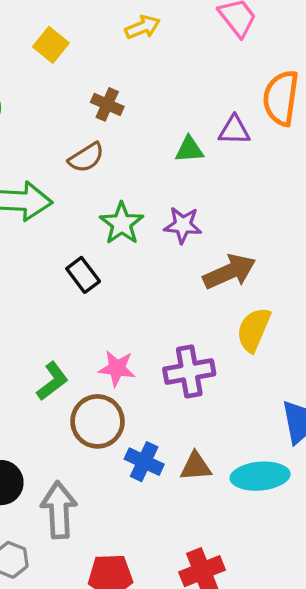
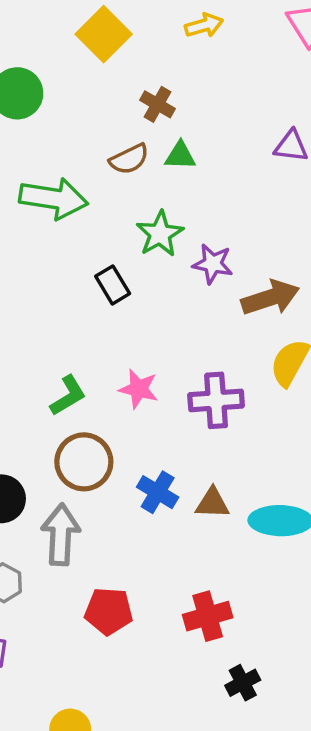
yellow square: (51, 45) -> (104, 34), size x1.4
green triangle: (189, 149) -> (180, 156), moved
purple star: (183, 225) -> (213, 264), moved
brown circle: (98, 421) -> (84, 462), moved

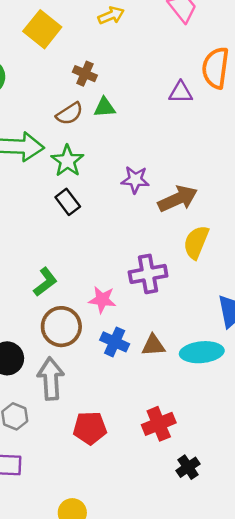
green star: (160, 234) -> (67, 161), moved
pink star: (139, 389) -> (102, 300), moved

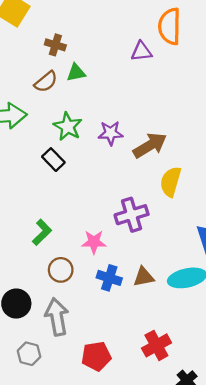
green star: (67, 161) -> (68, 127), moved
brown circle: (61, 327) -> (61, 270), size x0.7

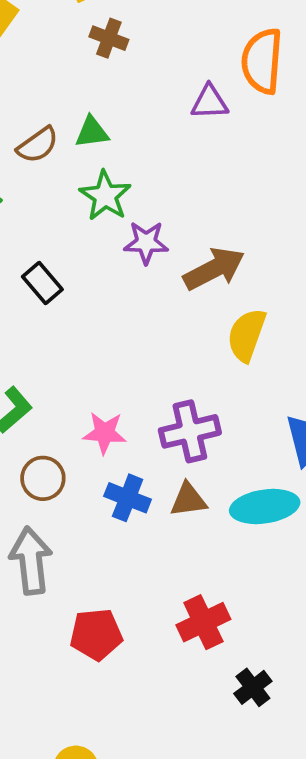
brown cross: (55, 45) -> (109, 38), moved
green star: (68, 127) -> (105, 196), moved
purple cross: (132, 215) -> (190, 431), moved

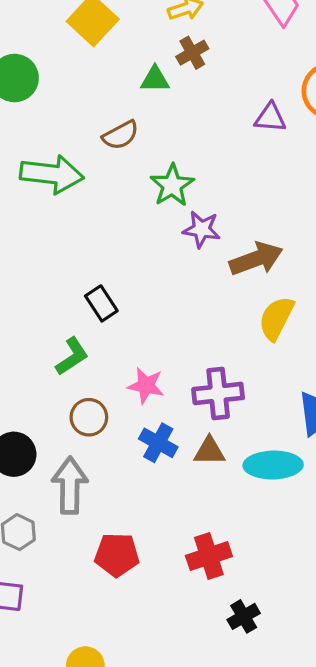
brown cross: (109, 38) -> (192, 53), turned 32
green triangle: (92, 132) -> (155, 79), moved
black rectangle: (42, 283) -> (101, 303), moved

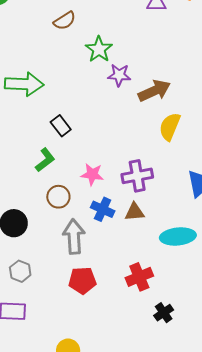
green arrow: (52, 174) -> (24, 84), moved
cyan ellipse: (273, 465) -> (178, 236), moved
gray arrow: (70, 485) -> (74, 237), moved

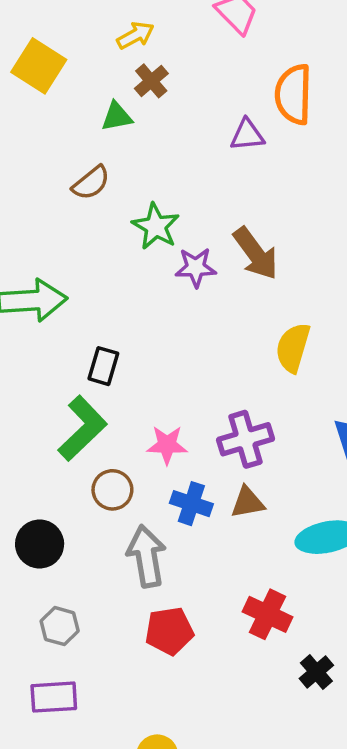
brown arrow: (154, 91) -> (256, 254), moved, turned 84
black rectangle: (61, 126) -> (103, 366), turned 60
green L-shape: (45, 160) -> (82, 428), size x1.5
red cross: (139, 277) -> (268, 614), turned -36

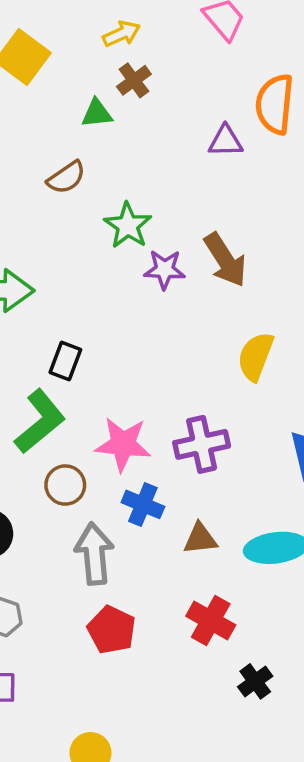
pink star: (167, 445) -> (123, 444), size x1.4
brown triangle: (248, 502) -> (200, 539), moved
red pentagon: (169, 631) -> (112, 630), turned 30

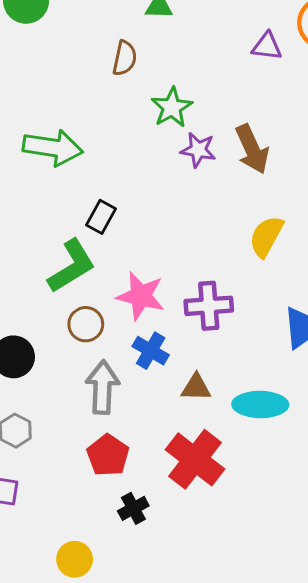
brown semicircle: (66, 178) -> (125, 58), turned -52
red cross: (211, 620) -> (195, 459), size x1.4
black cross: (255, 681) -> (133, 508), moved

